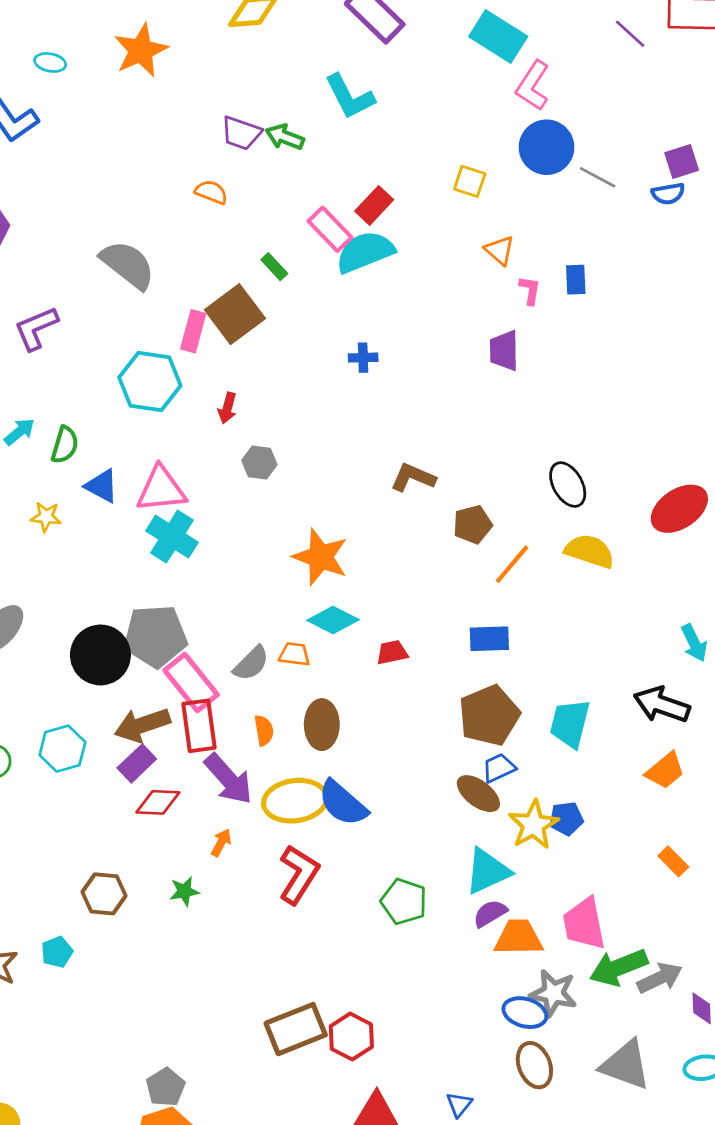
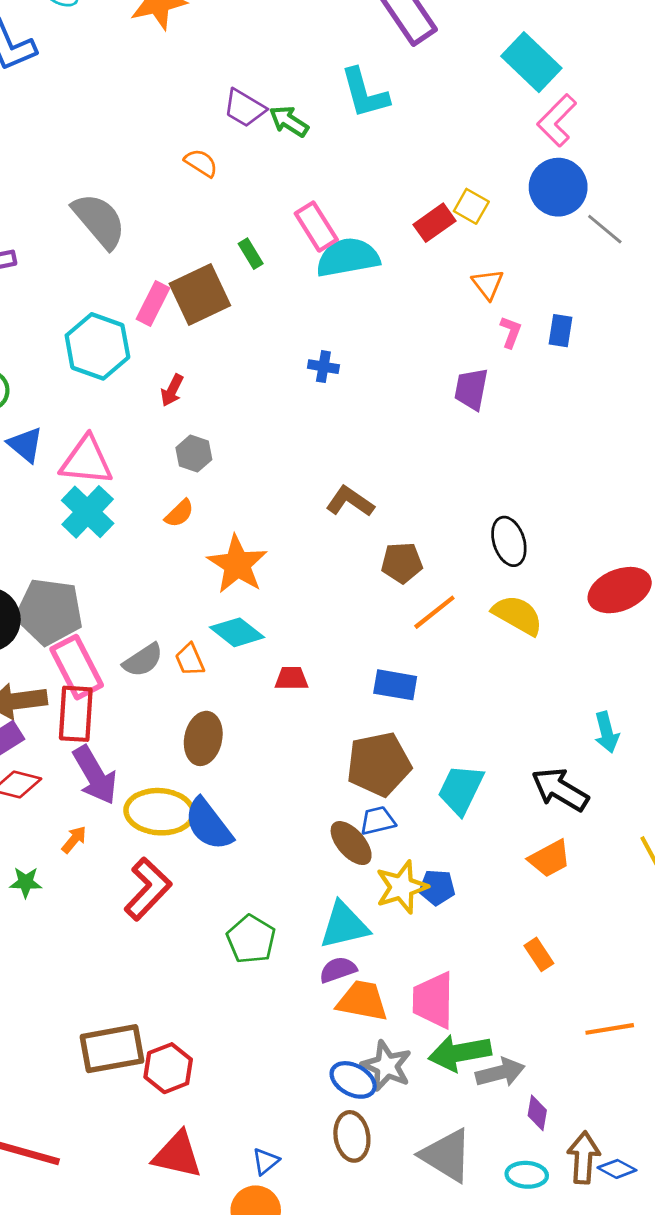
red rectangle: (374, 205) -> (434, 223), moved
orange trapezoid: (294, 654) -> (190, 660), turned -132
orange semicircle: (264, 730) -> (179, 513), moved, turned 44

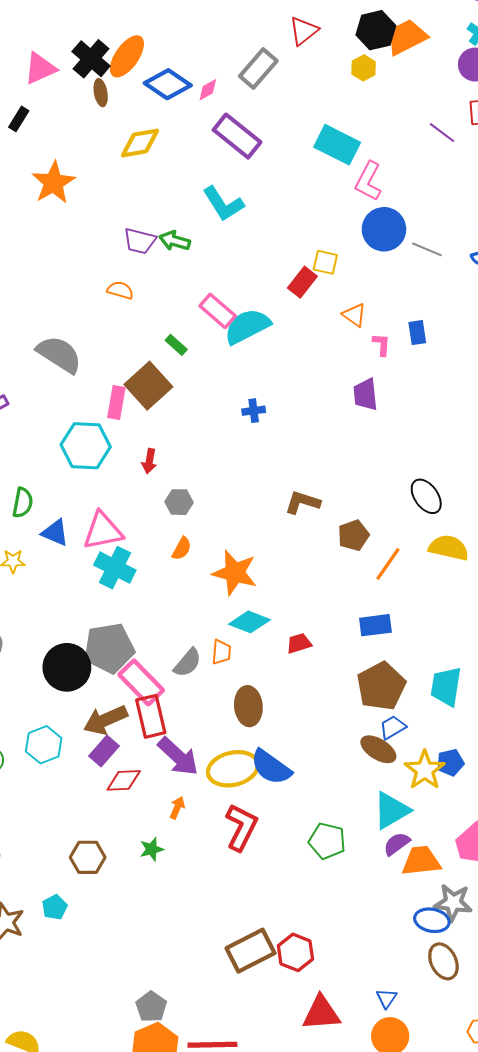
orange trapezoid: (190, 660) -> (221, 652), turned -135

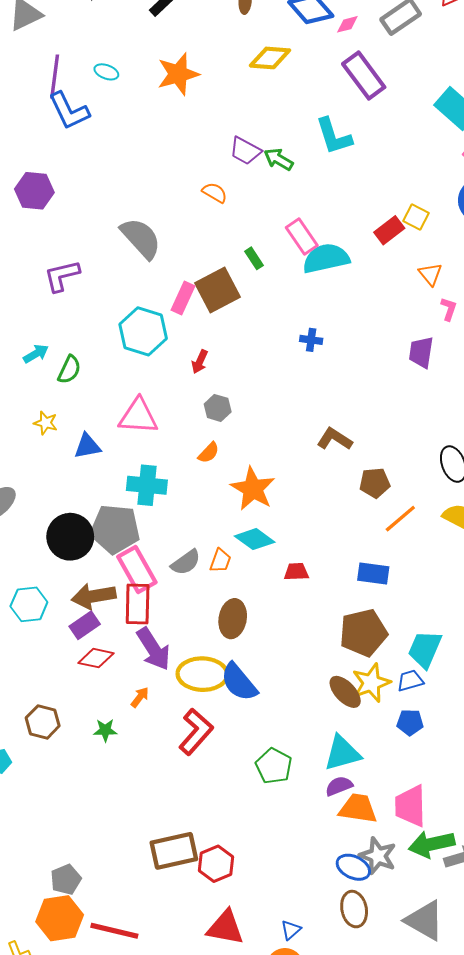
blue triangle: (55, 533) -> (87, 446), moved, turned -48
cyan cross: (115, 568) -> (147, 485), moved, turned -36
blue trapezoid: (393, 727) -> (410, 681), moved
yellow star: (425, 770) -> (371, 683), moved

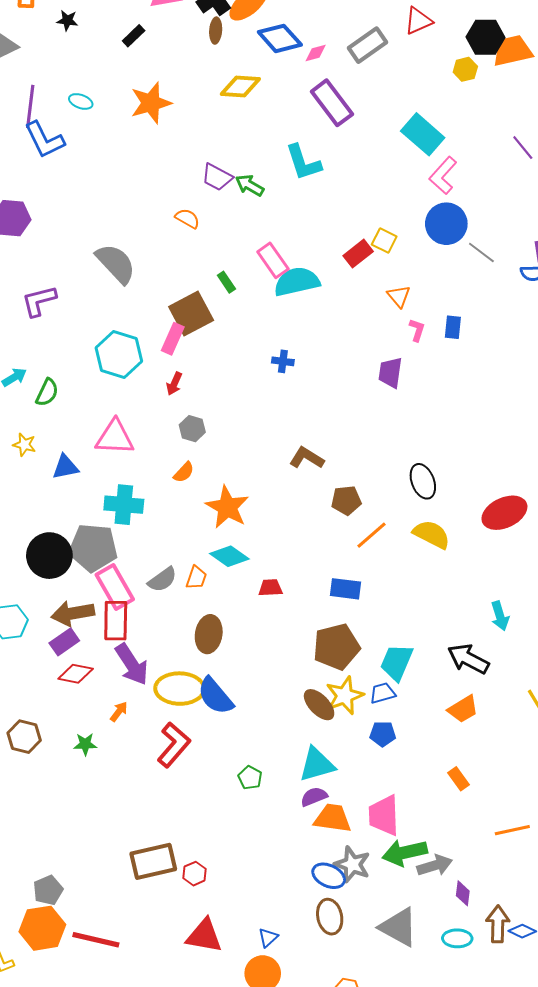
pink rectangle: (183, 298) -> (173, 339), moved
green pentagon: (274, 766) -> (250, 778), size x0.7
red hexagon: (216, 864) -> (195, 874), size x0.7

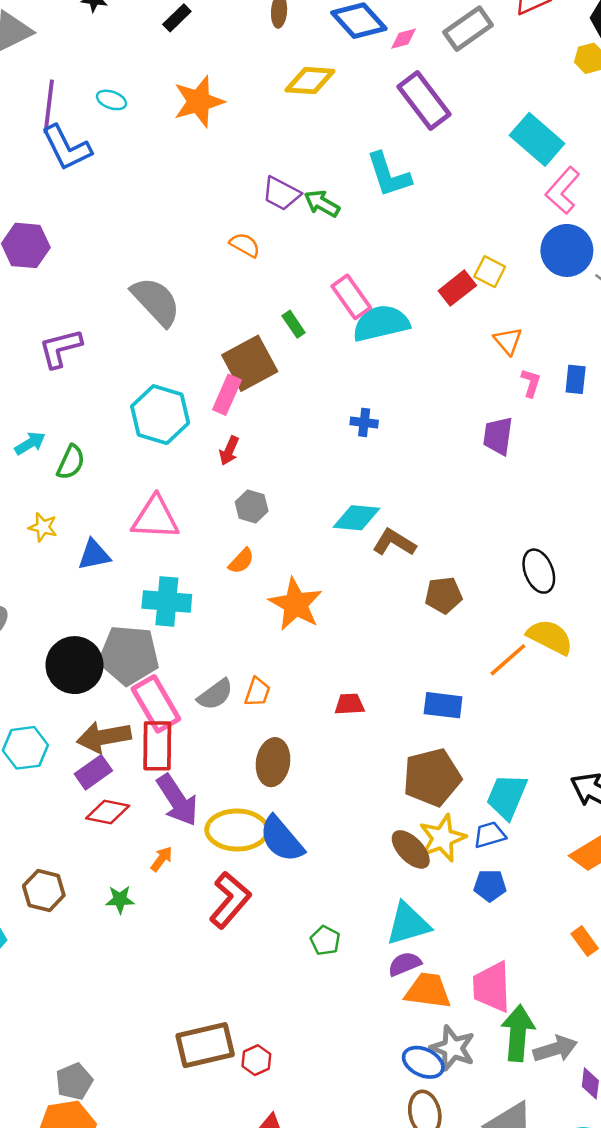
orange line: (371, 535) -> (508, 660), moved
cyan diamond: (229, 556) -> (357, 518), moved, turned -30
green arrow: (405, 853) -> (518, 1033), turned 108

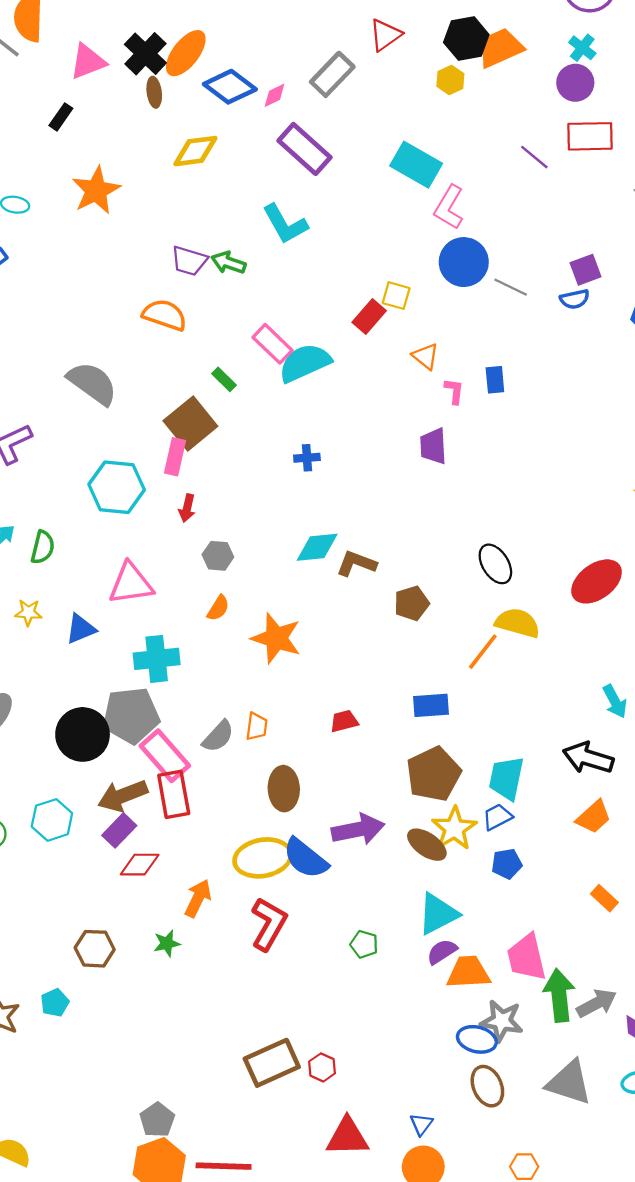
orange semicircle: (245, 245) -> (165, 315), size x1.5
purple arrow: (177, 800) -> (358, 829), moved, turned -57
orange arrow: (161, 859) -> (198, 898), size x1.5

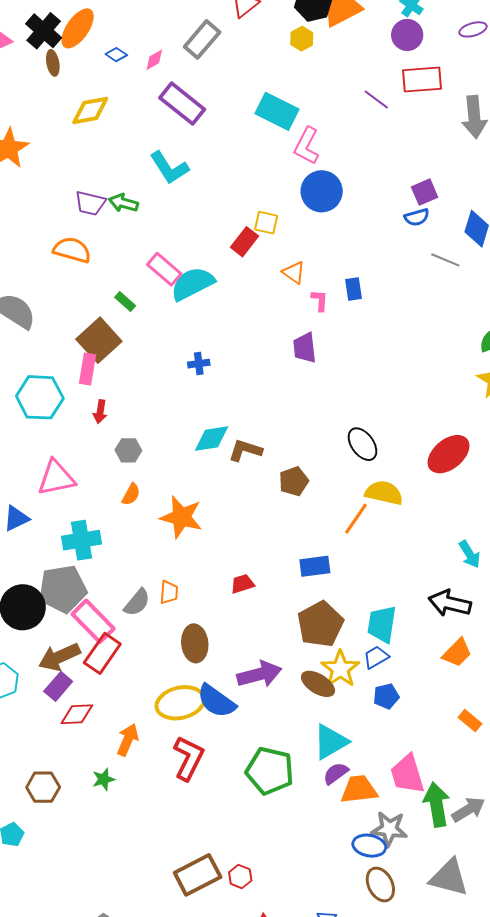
blue diamond: (230, 87) -> (116, 55), size x0.5
gray line: (511, 287) -> (445, 260), moved
red rectangle: (174, 794) -> (102, 653), turned 48
green pentagon: (364, 944) -> (270, 771), size x2.0

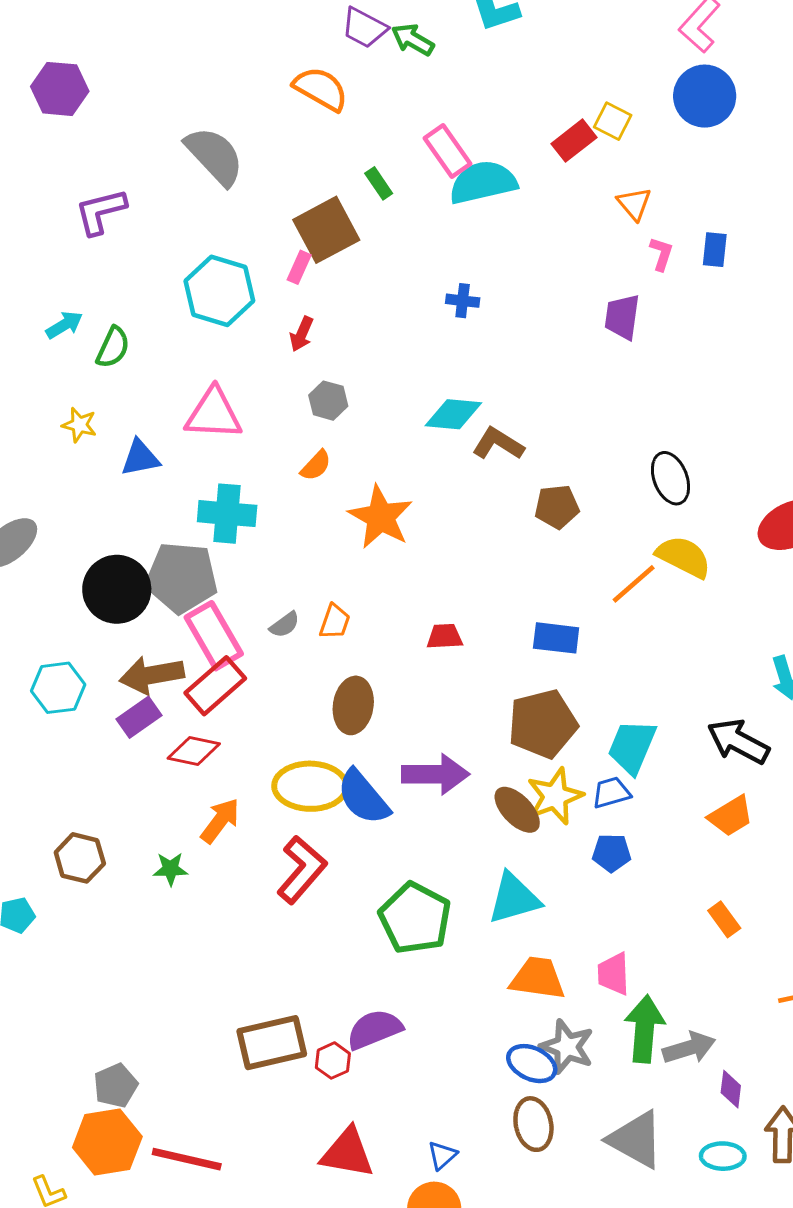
pink rectangle: (88, 369) -> (299, 267), size x0.7
gray semicircle: (137, 602) -> (285, 625), size x0.7
red diamond: (77, 714) -> (194, 751), moved
purple semicircle: (336, 773) -> (374, 1029), moved, size x1.4
pink trapezoid: (407, 774) -> (614, 974), size x0.7

